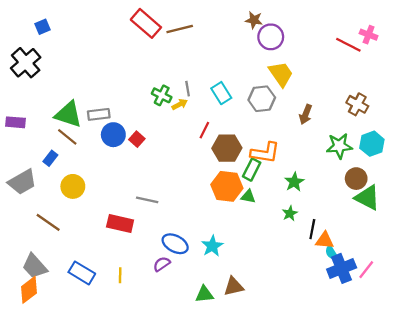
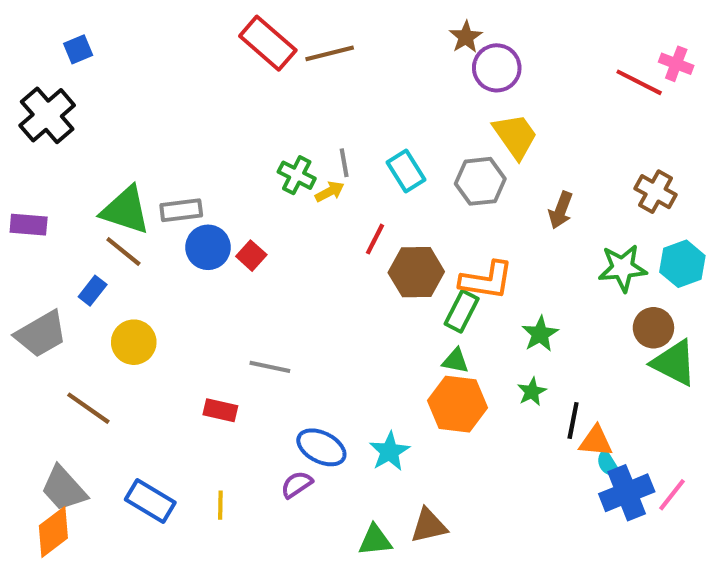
brown star: (254, 20) -> (466, 37), turned 30
orange hexagon: (227, 186) -> (458, 404), moved
red rectangle: (120, 224) -> (220, 410), size x0.7

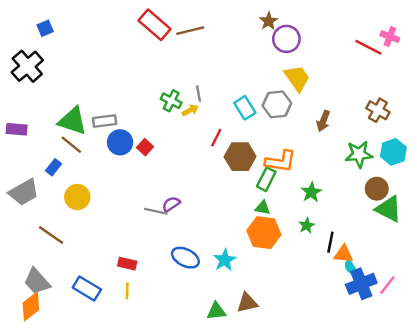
cyan rectangle: (406, 171) -> (245, 108), moved
red rectangle: (220, 410) -> (127, 264), moved
purple semicircle: (297, 484) -> (171, 204), moved

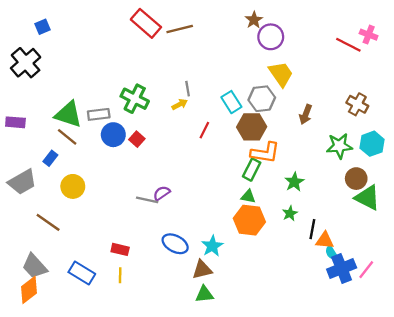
green cross: (171, 101) -> (135, 99), moved, size x1.4
brown hexagon: (240, 157) -> (252, 127), moved
brown triangle: (247, 303) -> (202, 270), moved

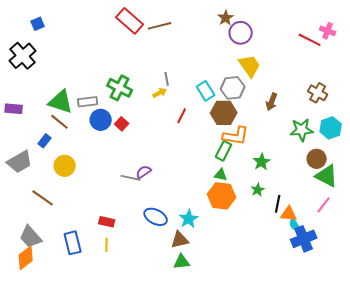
pink line: (366, 270) -> (324, 205), moved
blue rectangle: (82, 273) -> (73, 243), turned 45

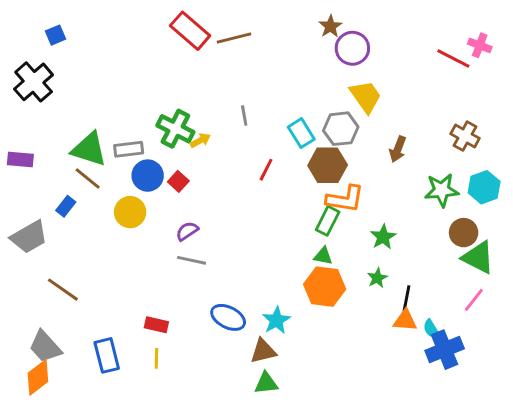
yellow arrow: (160, 93) -> (200, 140), moved
yellow circle: (65, 166) -> (130, 212), moved
purple semicircle: (144, 172) -> (187, 231), moved
orange triangle: (289, 214) -> (405, 320), moved

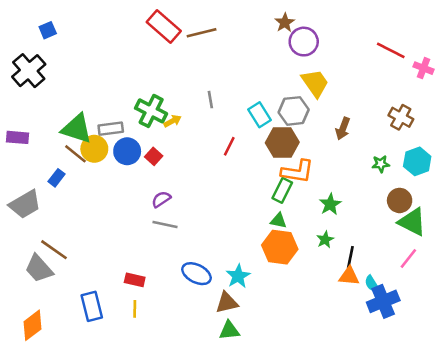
pink cross: (480, 45) -> (424, 68), moved
green star: (442, 190) -> (381, 164), size x0.6
yellow circle: (130, 212) -> (94, 149), moved
gray trapezoid: (45, 347) -> (39, 269), moved

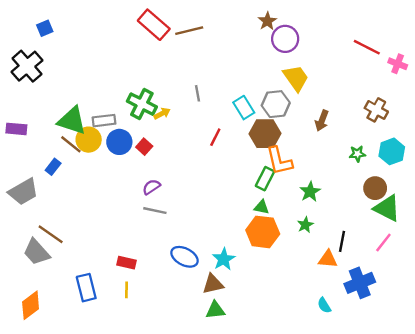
orange L-shape: (297, 171) -> (279, 161), turned 68
black line: (350, 257) -> (342, 241), moved
cyan semicircle: (372, 284) -> (324, 305), moved

